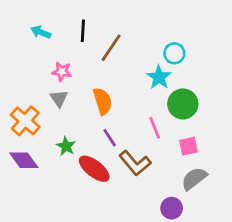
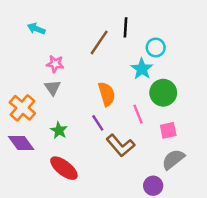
black line: (83, 31) -> (125, 27), moved
orange semicircle: (103, 101) -> (107, 94), moved
red ellipse: (94, 169) -> (64, 168), moved

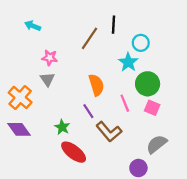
green star: (59, 130) -> (62, 127), moved
pink square: (168, 130) -> (152, 108), moved, turned 35
red ellipse: (64, 168) -> (74, 152), moved

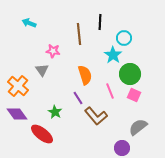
brown line: (90, 38) -> (79, 34), turned -40
pink star: (50, 58) -> (53, 51), moved
red ellipse: (74, 152) -> (42, 134), moved

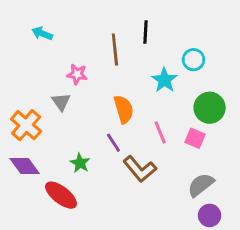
cyan circle: (124, 38) -> (194, 60), moved
green circle: (130, 74) -> (210, 108), moved
purple circle: (122, 148) -> (210, 215), moved

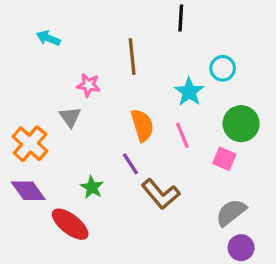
black line: (145, 32) -> (181, 18), moved
pink line: (160, 132) -> (182, 135), moved

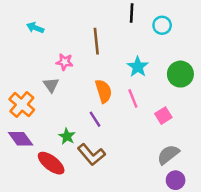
cyan circle: (223, 68) -> (162, 25), moved
green circle: (241, 124) -> (180, 74), moved
pink square: (224, 159) -> (163, 116), turned 35
brown L-shape: (161, 194) -> (91, 155), moved

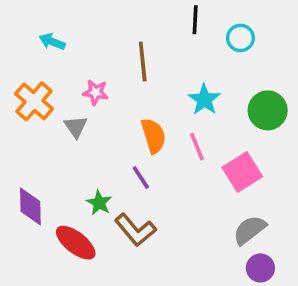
orange cross: (22, 105) -> (34, 101), moved
pink square: (163, 116) -> (242, 172), size x1.5
purple diamond: (21, 139) -> (30, 206), turned 35

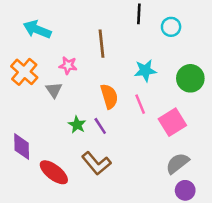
cyan arrow: (52, 42) -> (37, 29), size x1.5
cyan star: (204, 100) -> (145, 71), turned 30
green star: (99, 203) -> (77, 125), moved

